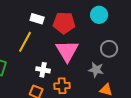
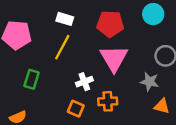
white rectangle: (37, 19) -> (65, 19), moved
white cross: (43, 70) -> (84, 82), turned -32

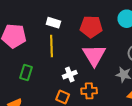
yellow line: (62, 47) -> (51, 46), turned -30

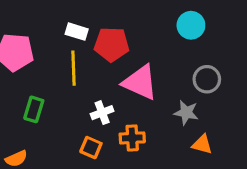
red pentagon: (91, 27) -> (112, 44), moved
pink triangle: (94, 55) -> (140, 82), turned -35

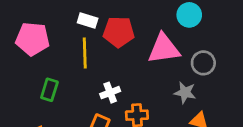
pink triangle: (140, 82) -> (164, 49), moved, turned -32

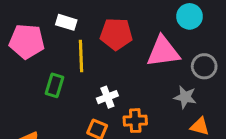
white rectangle: (88, 21) -> (66, 22), moved
green rectangle: (49, 90) -> (55, 85), moved

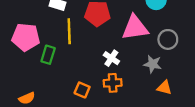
pink pentagon: (27, 41) -> (26, 37), moved
white cross: (107, 97) -> (111, 58), moved, turned -35

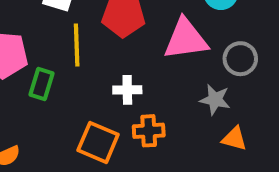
white cross: (111, 58) -> (127, 90), moved, turned -35
orange square: (82, 90) -> (98, 142), size x1.5

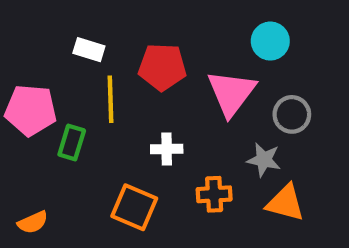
pink triangle: (186, 39) -> (231, 93), turned -45
orange cross: (149, 131) -> (214, 194), moved
orange triangle: (234, 139) -> (285, 203), size x1.4

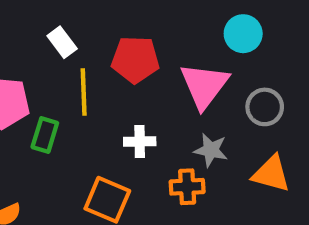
white rectangle: (89, 50) -> (62, 42), turned 36
gray star: (264, 160) -> (211, 150), moved
orange triangle: (285, 203) -> (271, 174), moved

